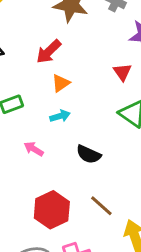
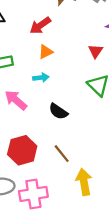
pink arrow: (34, 149) -> (16, 100), size x1.5

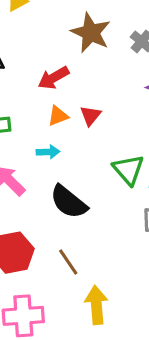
red triangle: (96, 51) -> (90, 116), moved
black semicircle: (58, 111) -> (69, 202), size x1.4

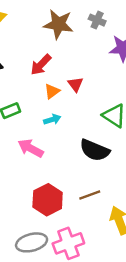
black semicircle: (69, 202) -> (95, 150), moved
brown line: (68, 262) -> (90, 195), turned -60

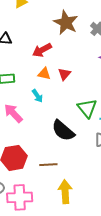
orange triangle: (52, 91) -> (44, 74), turned 32
cyan arrow: (52, 119) -> (37, 96), turned 56

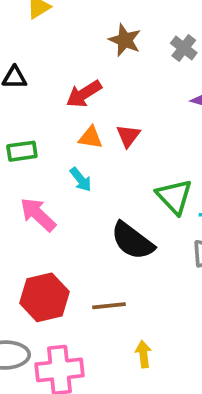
brown star: (66, 23) -> (125, 40), size x0.7
yellow arrow: (65, 192) -> (143, 354), size x0.6

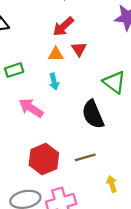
red arrow: (84, 94) -> (63, 26), moved
cyan arrow: (81, 180) -> (54, 82), turned 35
black semicircle: (132, 241) -> (93, 114), turned 40

